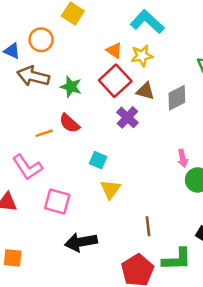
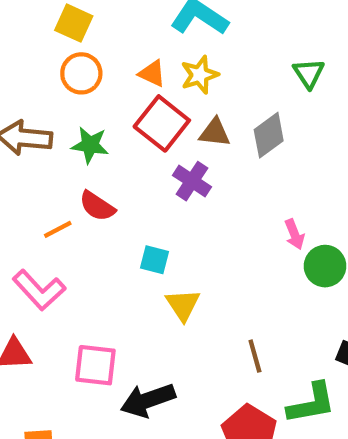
orange circle: (41, 40) -> (81, 73), moved
pink square: (57, 201) -> (95, 365), moved

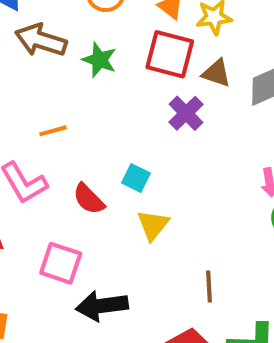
red square: (162, 123) -> (170, 54), turned -36
red semicircle: (97, 206) -> (89, 199), moved

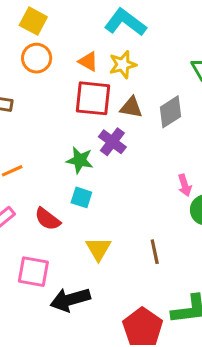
green star: (99, 60) -> (80, 160), moved
yellow triangle: (153, 225) -> (98, 249), moved
brown line: (209, 286) -> (155, 252), moved

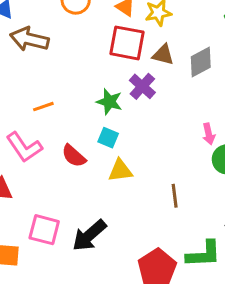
yellow triangle: (98, 249) -> (120, 171), moved, turned 48
pink square: (33, 272) -> (44, 230), moved
black arrow: (70, 300) -> (89, 235), turned -30

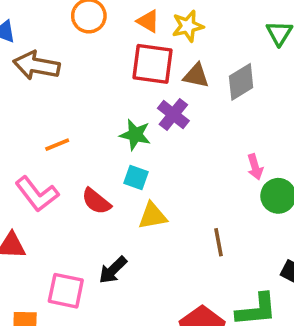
black arrow: (89, 235) -> (113, 270), moved, size x0.7

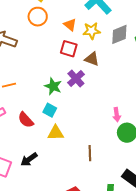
red square: (152, 64) -> (69, 49), size x0.7
gray diamond: (241, 82) -> (119, 34), moved

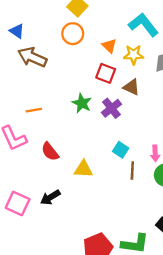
green star: (53, 86) -> (82, 103), moved
cyan square: (50, 110) -> (121, 150), moved
brown line: (90, 153) -> (132, 171), moved

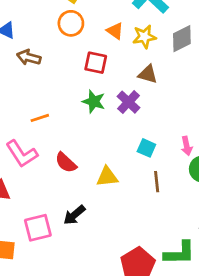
brown arrow: (32, 57) -> (29, 57), size x0.7
red square: (106, 73) -> (96, 63), moved
brown line: (132, 171) -> (157, 182), moved
pink square: (18, 203) -> (38, 228), turned -30

